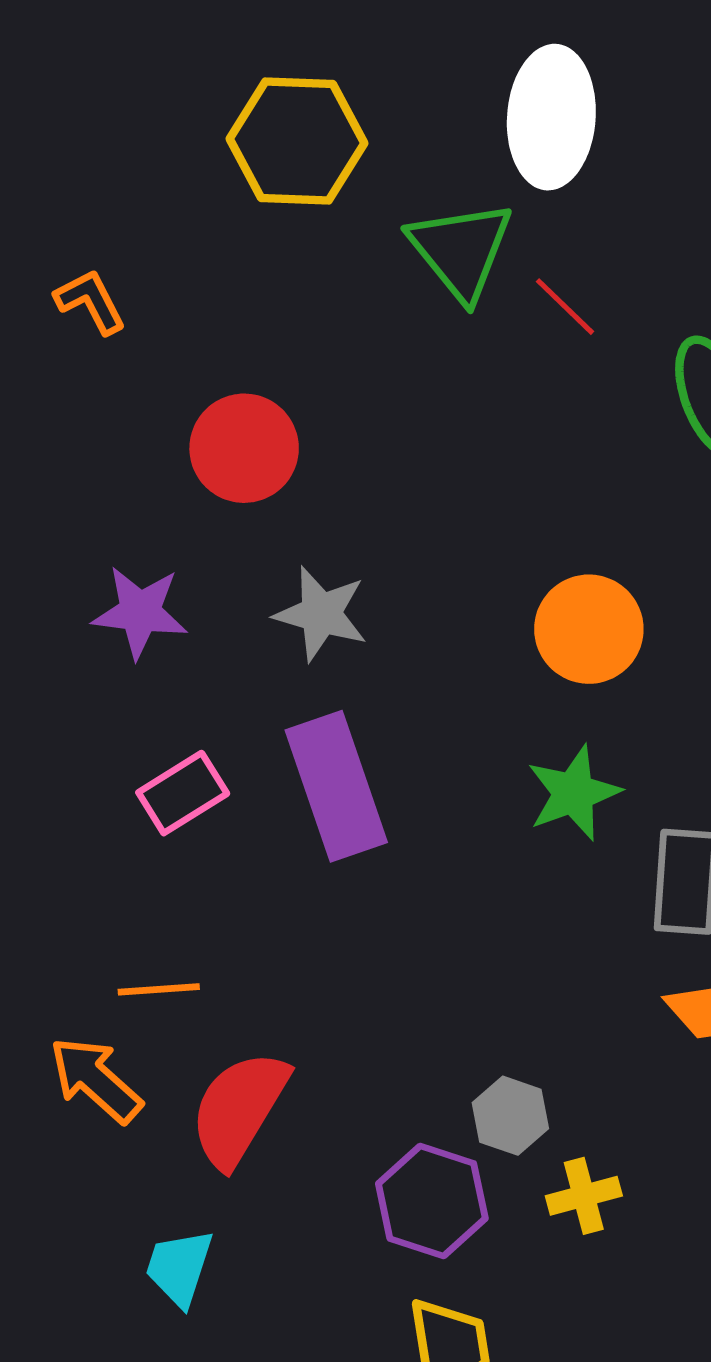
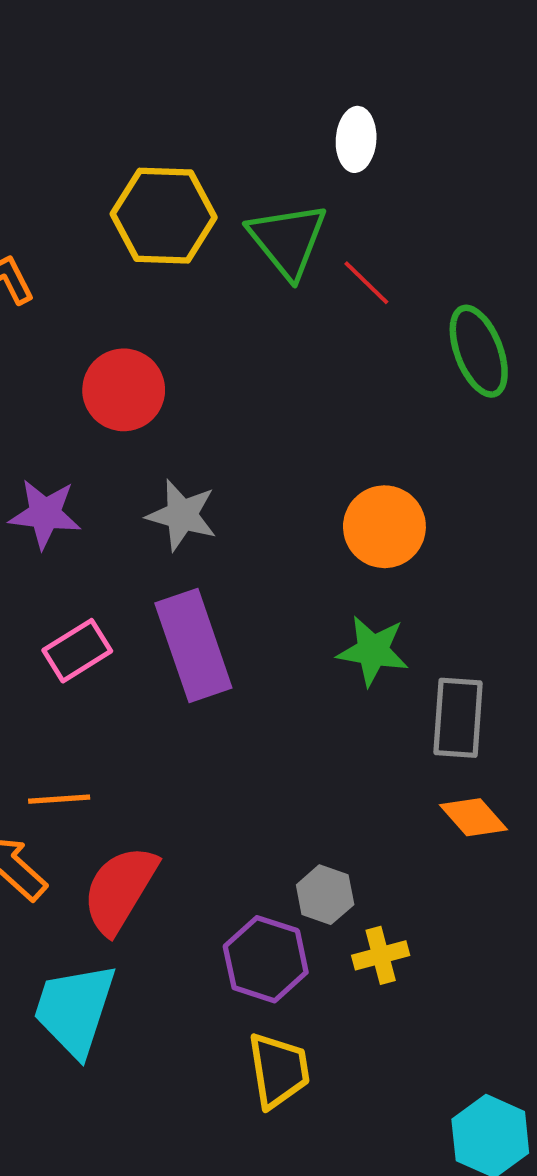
white ellipse: (551, 117) -> (356, 139), size x0.6
yellow hexagon: (297, 141) -> (164, 216), moved
green star: (574, 793) -> (373, 651), turned 30
cyan trapezoid: (179, 1268) -> (75, 1010), size x1.6

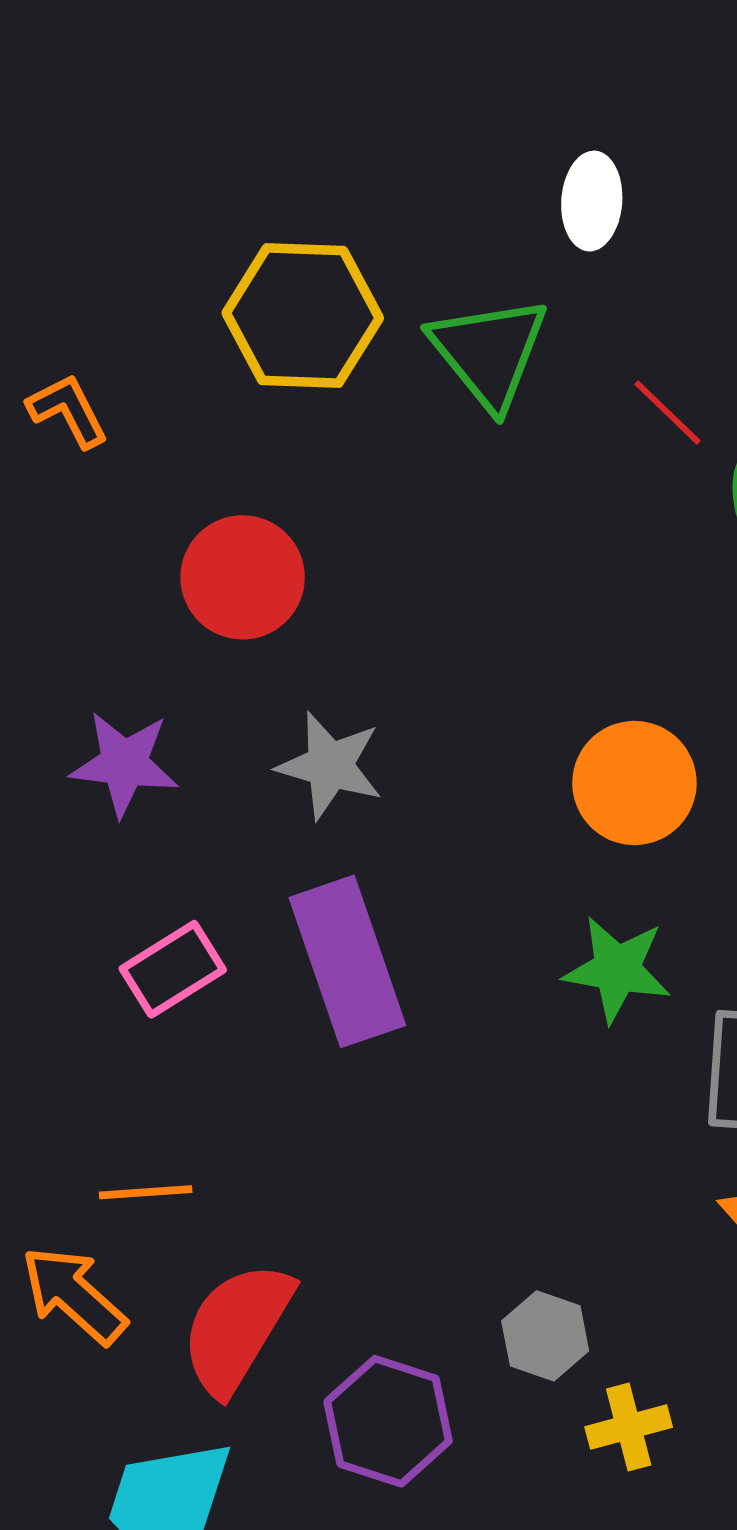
red line: (366, 283) -> (667, 412), moved
purple hexagon: (266, 959) -> (388, 1421), moved

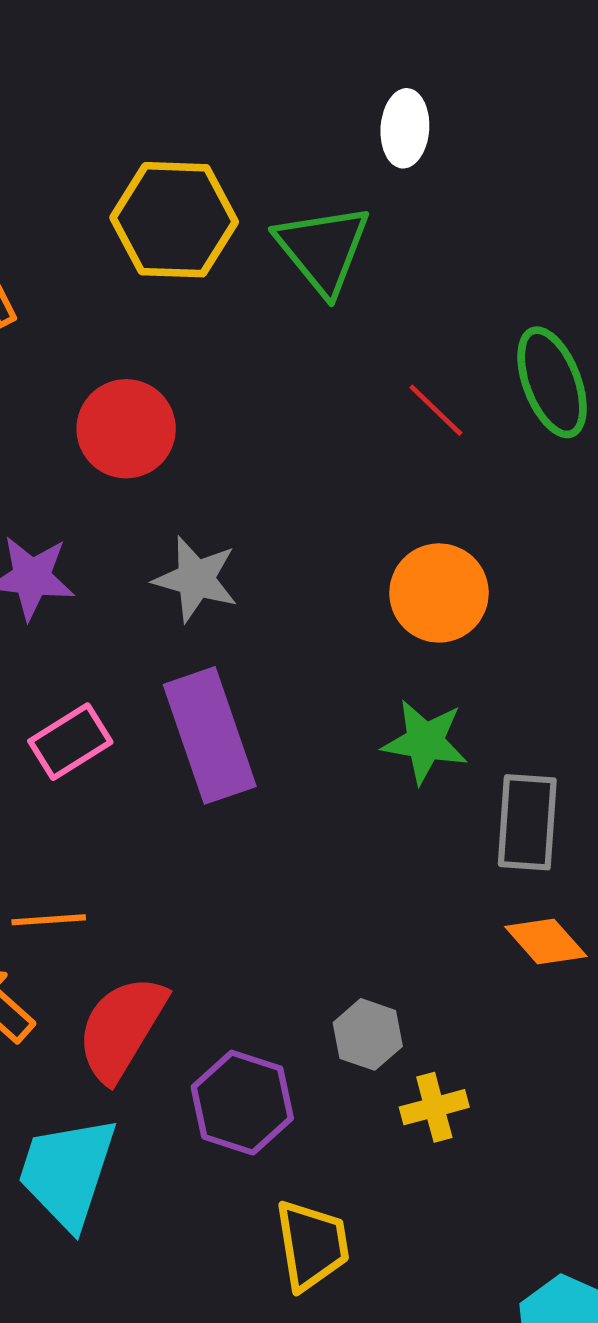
red line: (667, 412) -> (436, 410), moved

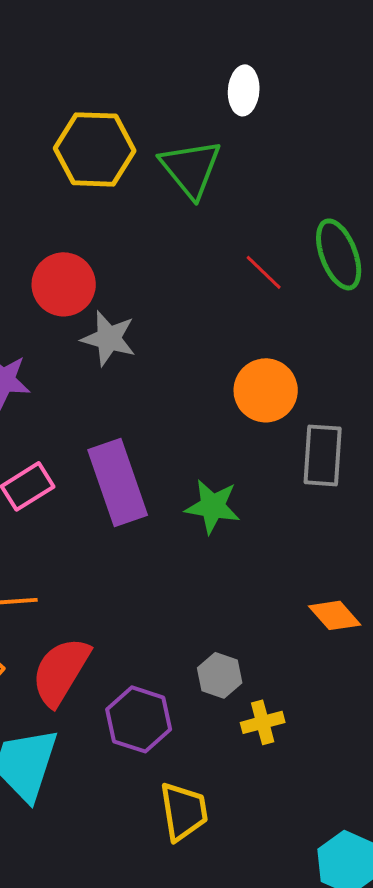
gray star: (196, 579) -> (109, 338), moved
green star: (425, 742) -> (213, 506), moved
gray rectangle: (527, 822) -> (323, 455), moved

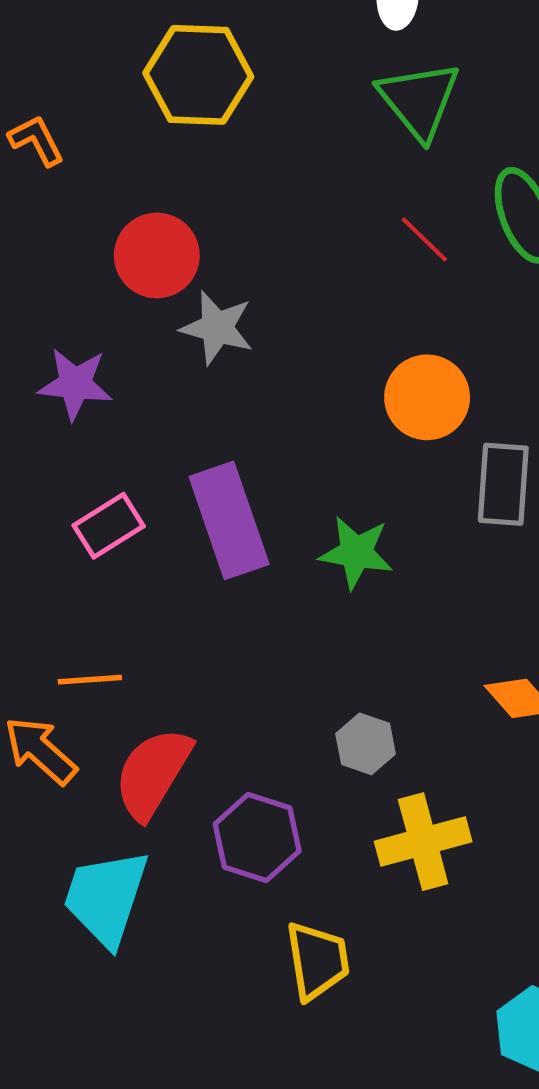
green triangle: (191, 168) -> (419, 100), moved
gray hexagon: (220, 675) -> (366, 744), moved
yellow cross: (263, 722) -> (423, 842), size x1.6

